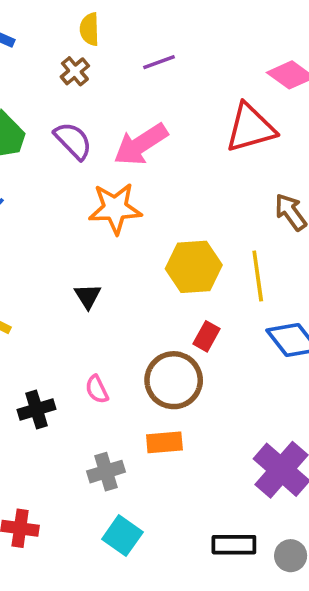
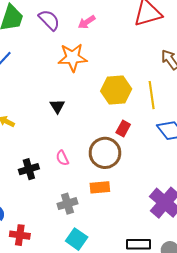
pink arrow: (141, 144) -> (87, 22), size x0.6

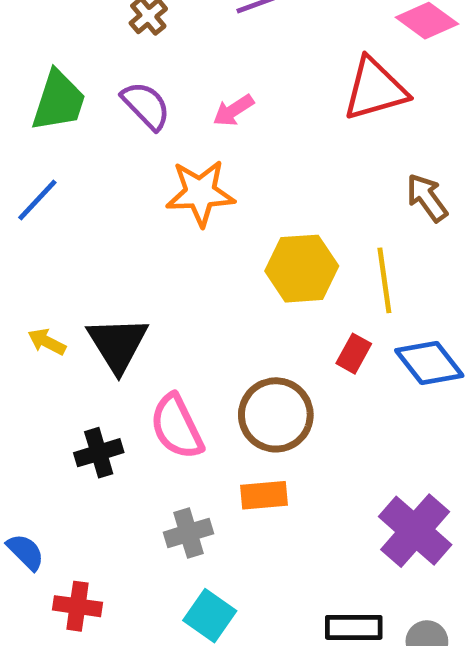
black triangle: (57, 106) -> (118, 344), moved, size x1.8
red rectangle: (123, 129) -> (354, 354), moved
pink semicircle: (62, 158) -> (177, 427), size x1.8

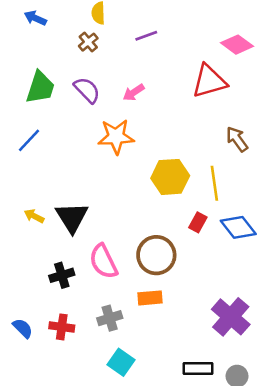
red cross: (77, 606) -> (62, 327), moved

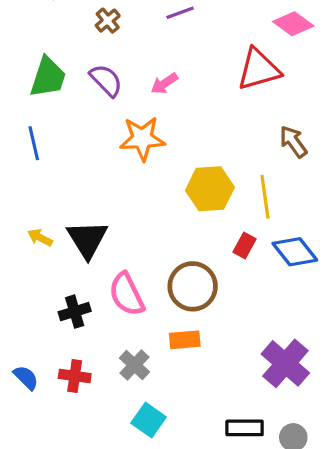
blue line: (29, 140) -> (34, 143), turned -56
gray cross: (110, 318) -> (134, 365), turned -30

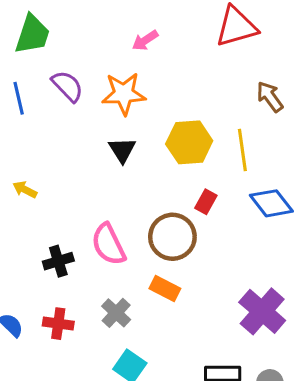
purple semicircle: (106, 80) -> (67, 86), moved
black triangle: (87, 239) -> (122, 150), moved, size x0.7
red rectangle: (245, 245) -> (206, 202), moved
orange rectangle: (185, 340) -> (165, 289), turned 32

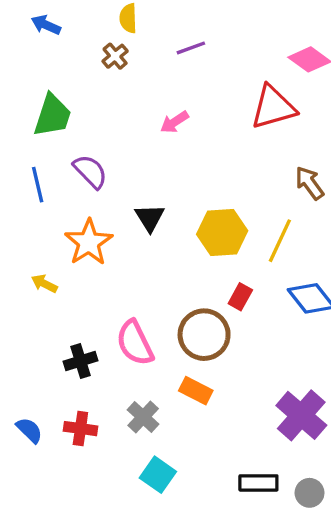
orange star: (124, 94) -> (89, 242), moved, turned -30
black triangle: (122, 150) -> (150, 218), moved
yellow line: (242, 150) -> (280, 241), turned 33

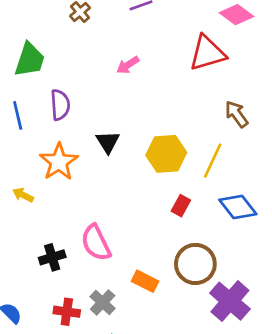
purple semicircle: (90, 171) -> (60, 105), turned 40
brown circle: (204, 335) -> (195, 264), moved
red cross: (80, 429) -> (67, 312), moved

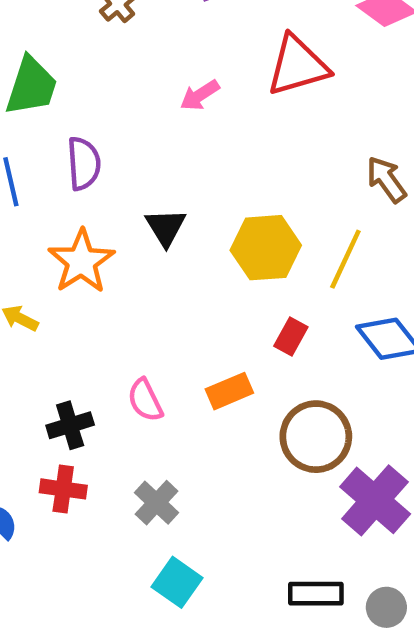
red triangle: (207, 53) -> (298, 66), moved
pink semicircle: (96, 243) -> (145, 400), size x0.7
orange rectangle: (145, 281) -> (229, 391), moved, turned -50
red cross: (67, 312) -> (63, 489), moved

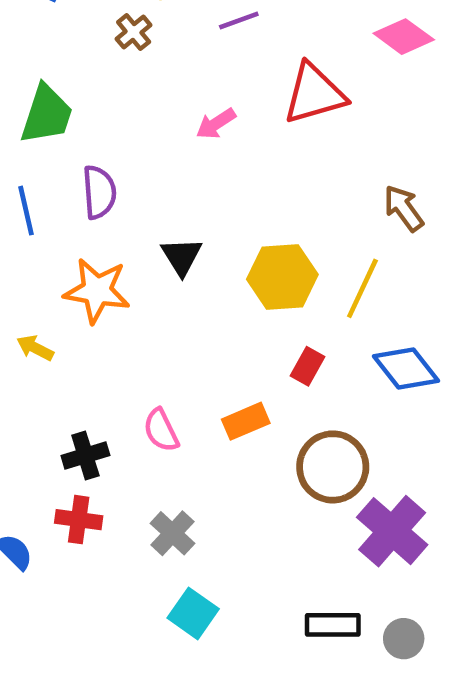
orange star: (81, 261) -> (97, 291), turned -30

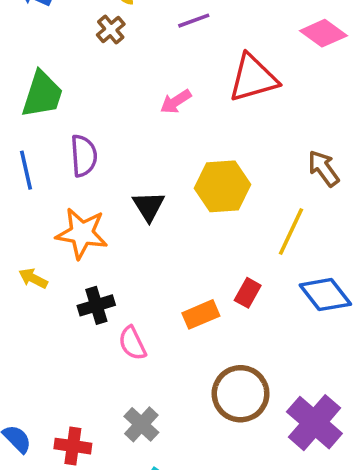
yellow hexagon: (282, 277) -> (223, 186), moved
orange rectangle: (246, 421) -> (201, 314), moved
black cross: (85, 455) -> (96, 305), moved
brown circle: (333, 467) -> (241, 394), moved
red cross: (79, 520) -> (73, 446), moved

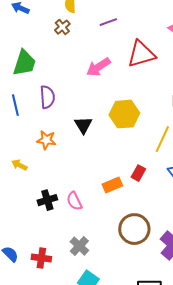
pink arrow: (176, 102) -> (98, 67), size x1.4
orange star: (82, 233) -> (46, 140), size x0.7
black cross: (96, 305) -> (47, 200), moved

